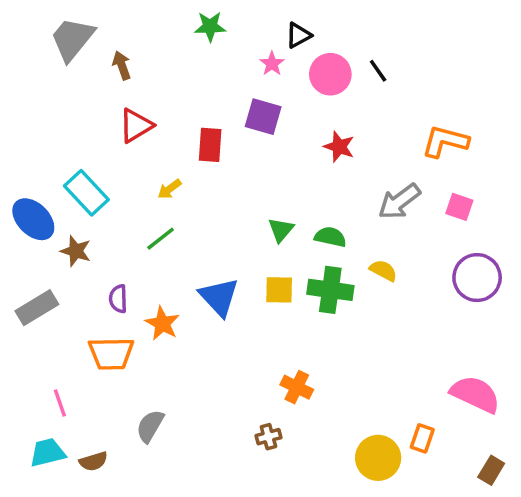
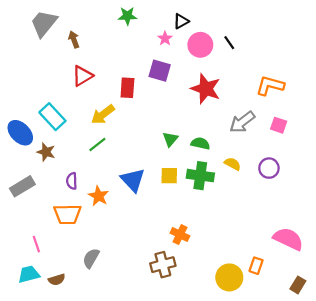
red star: (339, 147) -> (206, 89), size x1.6
yellow arrow: (169, 189) -> (103, 115), size x1.6
purple circle: (477, 278) -> (269, 168), moved, size x0.7
brown cross: (268, 437) -> (163, 265), size x1.6

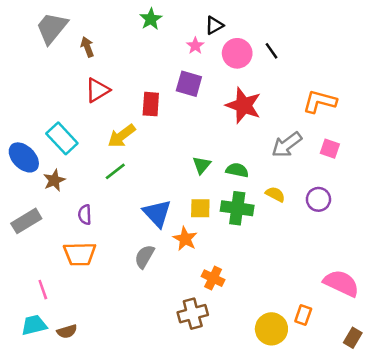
green star: (127, 16) -> (151, 19), turned -30
brown star: (46, 152) -> (54, 180), turned 30
orange star: (99, 196) -> (185, 239), moved
gray semicircle: (91, 258) -> (144, 257), moved

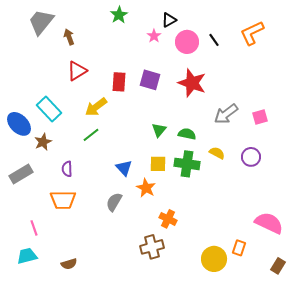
purple square: (189, 84) -> (150, 80), moved
orange L-shape: (320, 102) -> (252, 33), moved, turned -40
pink square: (330, 149) -> (260, 117), turned -35
blue triangle: (157, 213) -> (124, 168), size x0.7
brown semicircle: (67, 331) -> (69, 264), moved

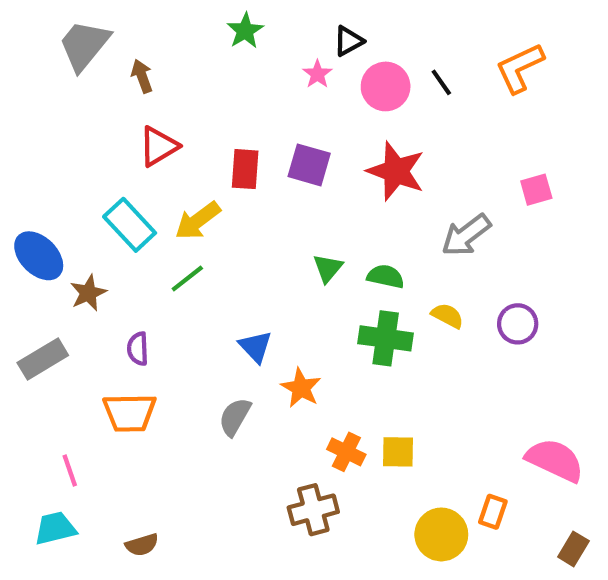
cyan rectangle: (49, 109) -> (130, 225), moved
pink square: (260, 117) -> (536, 190), moved
yellow square: (158, 164) -> (398, 452), moved

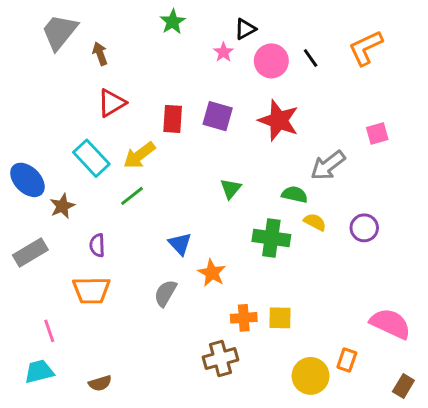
green semicircle: (386, 276) -> (295, 194), moved
orange cross: (346, 452) -> (244, 318), turned -30

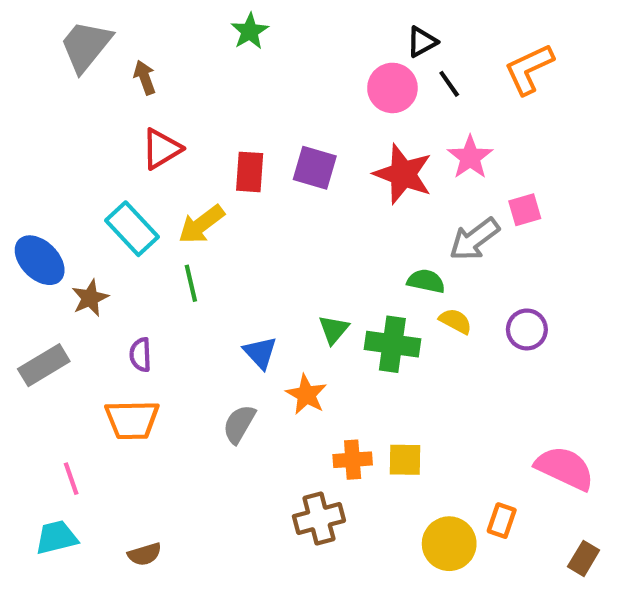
black triangle: (245, 29) -> (422, 42), moved
pink star: (223, 52) -> (470, 157), moved, size x1.5
pink square: (377, 133) -> (525, 210), moved
green triangle: (231, 189) -> (334, 329), moved
green line: (132, 196) -> (191, 283), turned -65

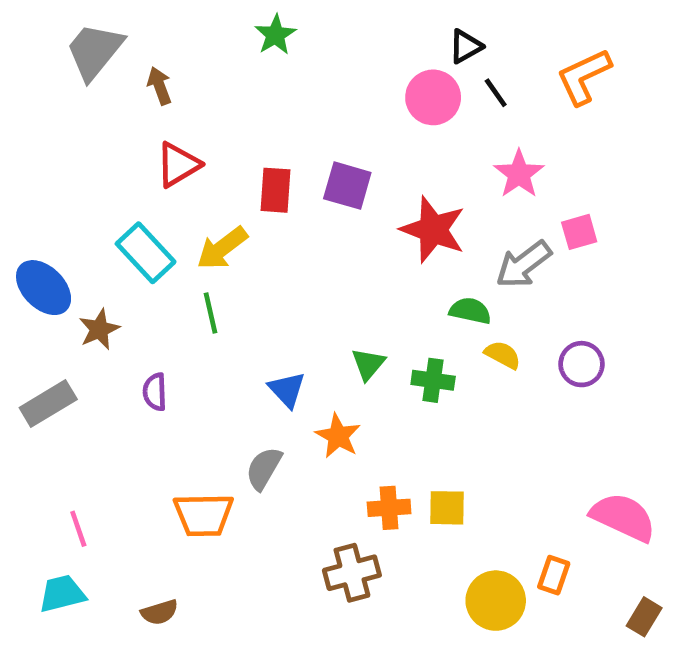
red star: (403, 174) -> (433, 230), moved
green cross: (392, 344) -> (433, 380), size x0.7
orange trapezoid: (132, 420) -> (204, 515), moved

